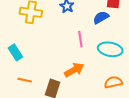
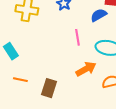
orange arrow: (74, 70) -> (86, 69), moved

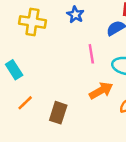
orange line: (20, 80) -> (25, 103), turned -56

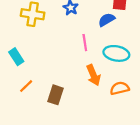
orange arrow: (101, 91) -> (94, 75), turned 96

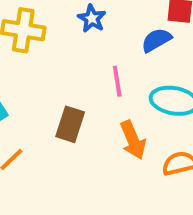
brown rectangle: (55, 95) -> (70, 124), moved

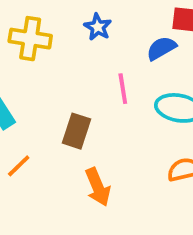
orange arrow: (133, 140) -> (98, 187), moved

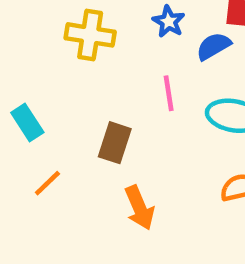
blue star: (98, 27) -> (169, 22), moved
yellow cross: (30, 39) -> (90, 35), moved

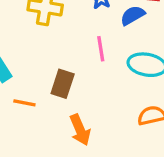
orange line: (47, 183) -> (24, 103), moved, turned 55

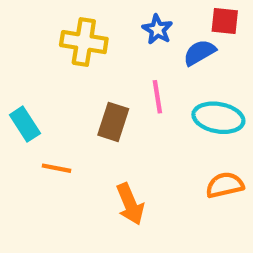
brown rectangle: (63, 84) -> (113, 122), moved

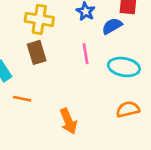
brown rectangle: (113, 122) -> (37, 52), moved, turned -35

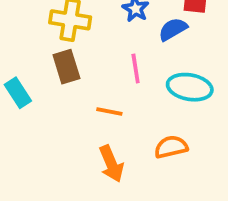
orange line: (22, 99) -> (109, 111), moved
orange semicircle: (128, 109) -> (171, 147), moved

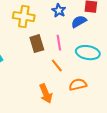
brown rectangle: (66, 67) -> (37, 44), moved
orange line: (109, 111) -> (57, 66), moved, turned 40

